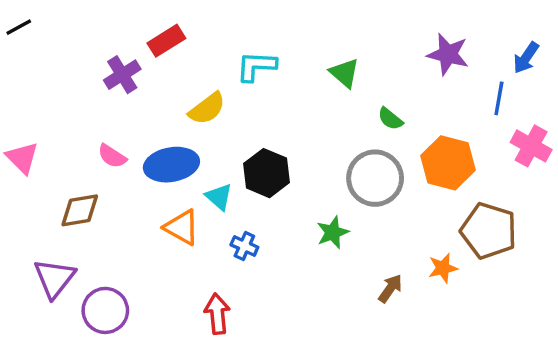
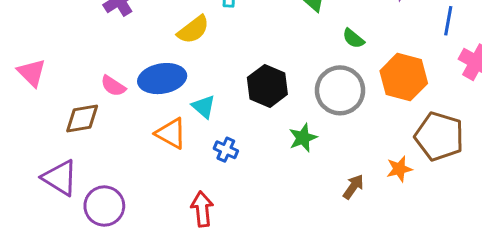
pink semicircle: (112, 156) -> (113, 86), moved
black hexagon: (266, 173) -> (267, 86), moved
purple triangle: (54, 278) -> (60, 178), turned -36

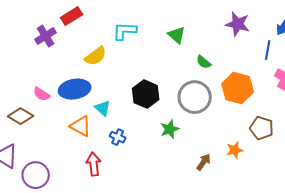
brown diamond: (82, 119) -> (21, 116), turned 40
brown pentagon: (439, 136) -> (262, 128), size x0.7
red arrow: (202, 209) -> (94, 164), moved

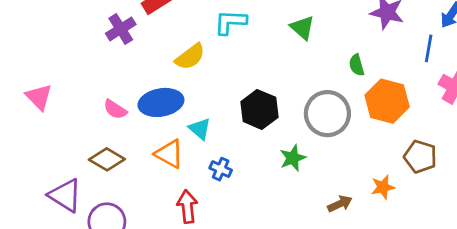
green semicircle: (204, 62) -> (357, 65), moved, turned 35
brown diamond: (21, 116) -> (107, 159), moved
brown arrow: (204, 162) -> (340, 204), turned 30

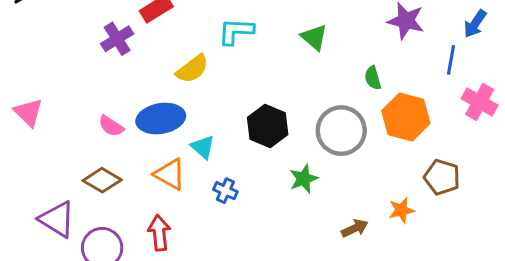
red arrow: (187, 207) -> (159, 233), moved

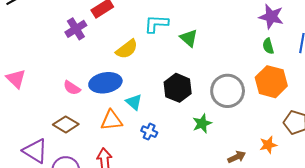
green triangle: (314, 37) -> (189, 38), moved
green semicircle: (373, 78) -> (268, 46), moved
orange triangle: (170, 174) -> (112, 120), turned -35

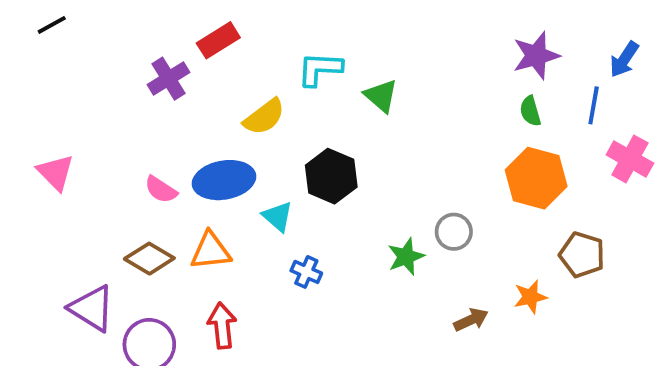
purple star: (271, 17) -> (536, 56), turned -30
black hexagon: (178, 88) -> (331, 176), moved
gray circle: (228, 91) -> (454, 232), moved, size x0.6
orange triangle: (112, 120) -> (211, 251), moved

